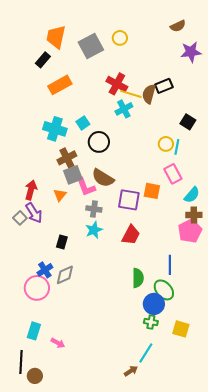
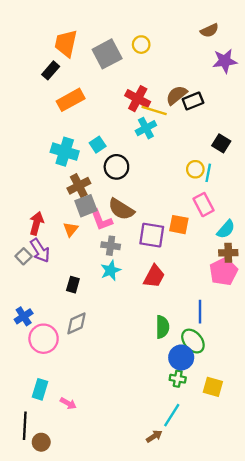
brown semicircle: (149, 94) -> (176, 95), moved, turned 36
blue cross: (45, 270) -> (24, 316), moved

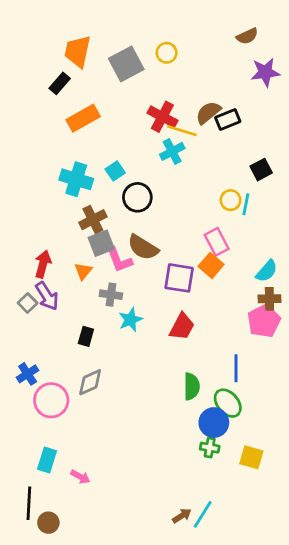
black square: (221, 143) -> (261, 170), turned 30
pink rectangle: (204, 205) -> (217, 242), moved
orange square: (179, 225) -> (211, 265), turned 30
gray cross: (111, 246) -> (111, 295), moved
cyan line: (172, 415) -> (203, 514), moved

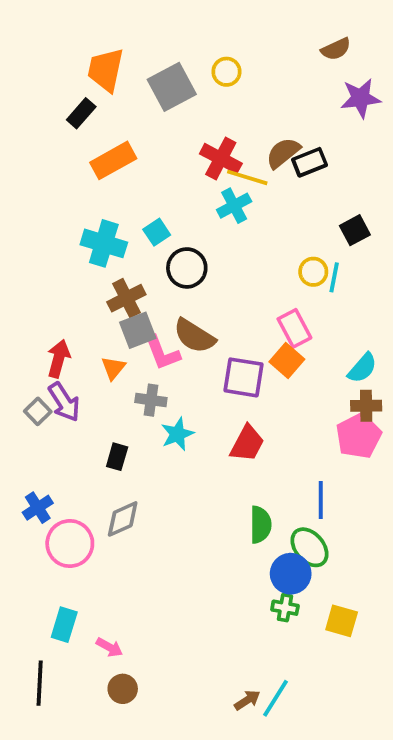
brown circle: (48, 523) -> (123, 689), moved

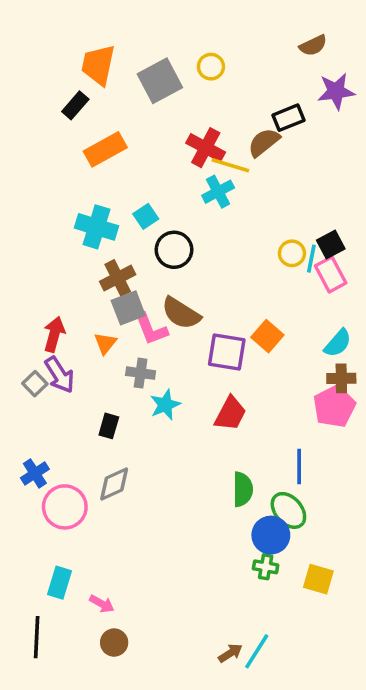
black rectangle: (310, 162) -> (288, 118), moved
black square: (355, 230) -> (331, 245), moved
pink rectangle: (294, 328) -> (331, 274), moved

